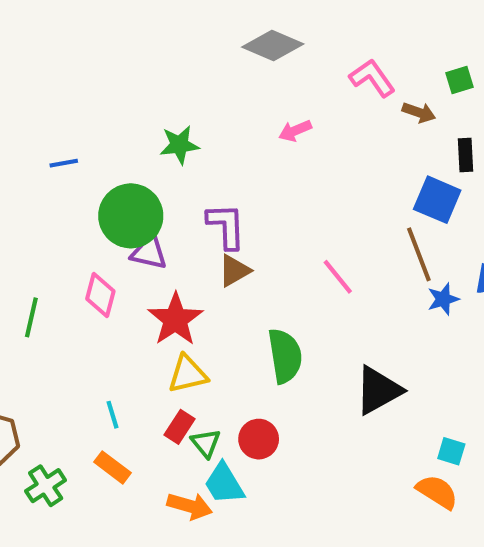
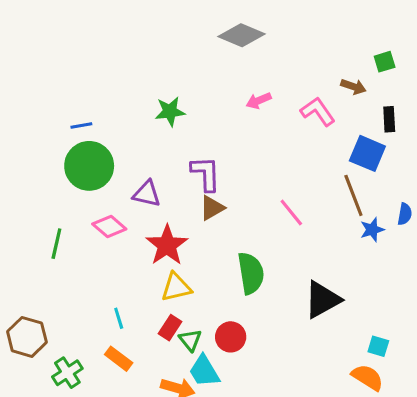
pink L-shape: (372, 78) -> (318, 111), moved
green circle: (131, 216) -> (89, 166), moved
pink diamond: (100, 295) -> (109, 227), turned -64

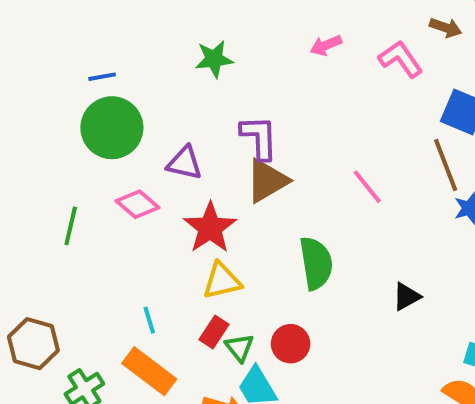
brown triangle: (212, 208) -> (267, 181), size x1.4
black triangle: (322, 300) -> (406, 297), size x0.6
orange rectangle: (119, 359) -> (149, 371), size x1.5

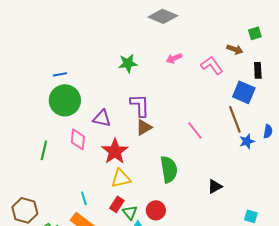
green star: (214, 59) -> (128, 63), moved
brown triangle: (267, 181) -> (144, 127), size x0.7
pink diamond: (137, 204) -> (78, 139), turned 55

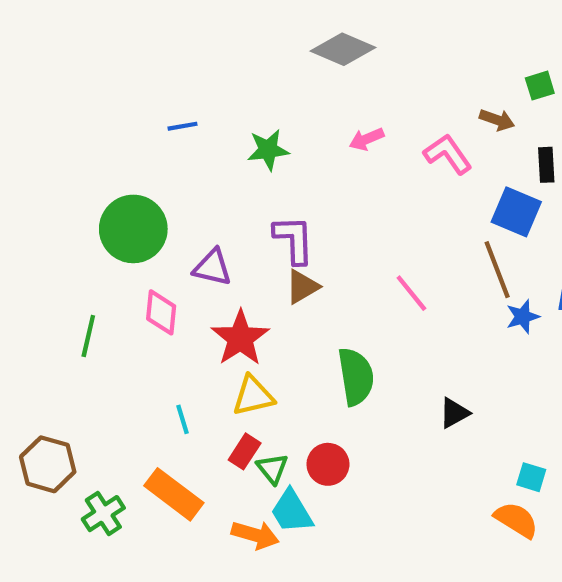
blue line: (60, 74) -> (182, 126), moved
cyan line: (84, 198) -> (182, 419), moved

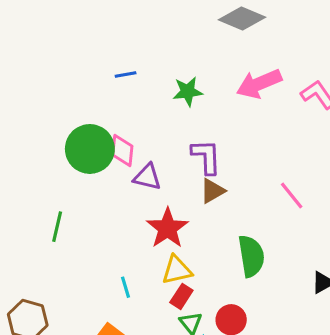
pink arrow: (367, 139) -> (259, 84), size x1.8
pink diamond: (161, 312) -> (122, 151), moved
red rectangle: (245, 451) -> (181, 296), moved

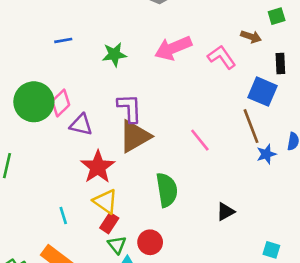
pink diamond: (122, 151) -> (61, 103), turned 40
brown triangle: (212, 191) -> (135, 136), size x1.6
yellow triangle: (177, 270) -> (105, 201), turned 48

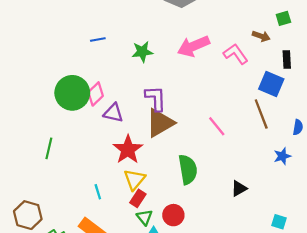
blue star: (266, 154) -> (282, 156), moved
yellow triangle: (105, 201) -> (134, 180), turned 35

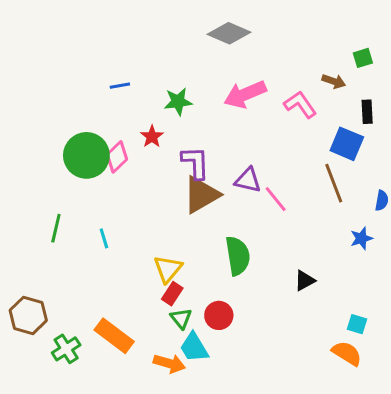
purple triangle: (113, 113) -> (248, 180), moved
red star: (128, 150) -> (152, 137), moved, size x0.6
cyan line: (98, 192) -> (104, 238), moved

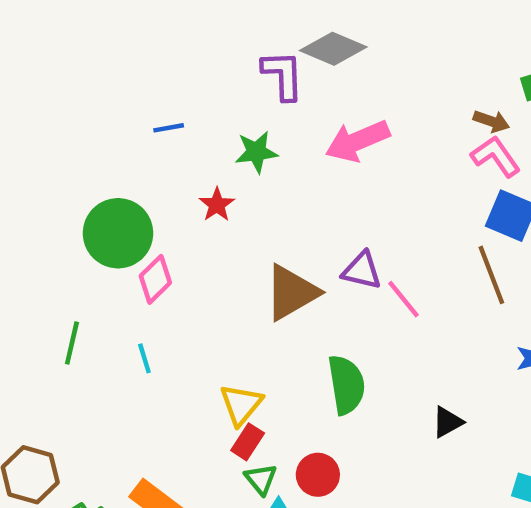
pink L-shape: (300, 105) -> (496, 156), moved
pink diamond: (117, 157) -> (155, 279), moved
purple L-shape: (196, 163) -> (283, 75), moved

